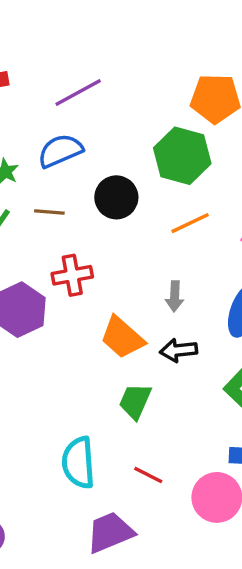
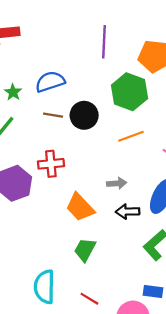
purple line: (78, 92) -> (104, 42), moved, turned -64
brown line: (49, 212) -> (53, 115), moved
gray arrow: (175, 296) -> (117, 183), turned -102
black arrow: (179, 350) -> (128, 212), moved

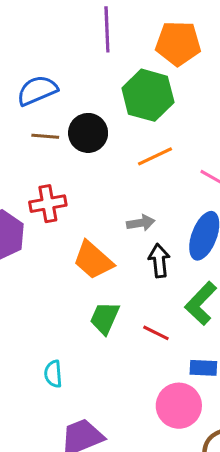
black arrow: (128, 212) -> (159, 261), turned 90
cyan semicircle: (44, 287) -> (53, 374), size x0.6
red line: (89, 299) -> (156, 333), moved

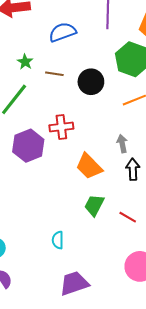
blue semicircle: (37, 90) -> (63, 32), moved
brown line: (45, 136) -> (54, 74), moved
gray arrow: (141, 223) -> (122, 144), turned -96

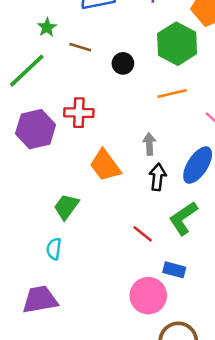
black circle: (91, 82) -> (123, 63), size x0.7
green trapezoid: (94, 205) -> (66, 207), moved
purple trapezoid: (74, 283) -> (40, 300), moved

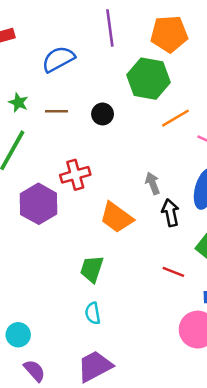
orange line: (172, 94) -> (175, 118), moved

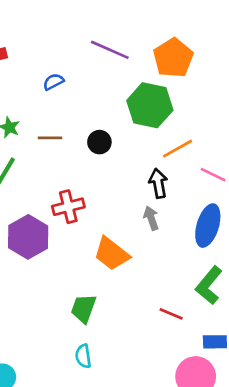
purple line: (110, 28) -> (110, 50), turned -60
orange pentagon: (169, 34) -> (173, 58), turned -30
blue semicircle: (58, 59) -> (53, 82), size x0.6
black arrow: (170, 213) -> (158, 183), moved

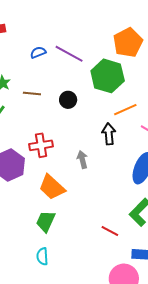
purple line: (110, 50) -> (69, 54), moved
gray arrow: (151, 218) -> (82, 159), moved
orange trapezoid: (112, 254) -> (52, 187), moved

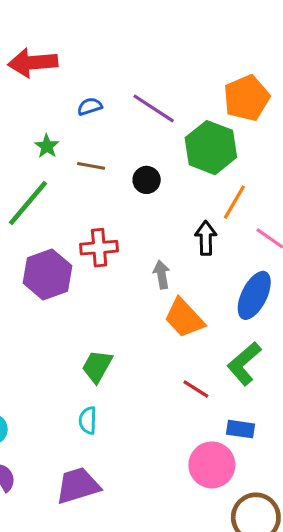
blue semicircle: (38, 52) -> (90, 106), moved
orange line: (125, 110) -> (234, 202), turned -40
orange trapezoid: (52, 187) -> (184, 318), moved

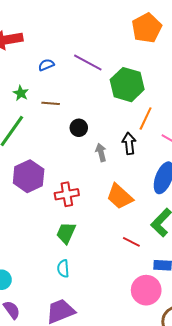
orange pentagon: (246, 98) -> (147, 28), moved
black circle: (147, 180) -> (79, 128), moved
red cross: (99, 248) -> (67, 194), moved
gray arrow: (162, 275) -> (101, 152), moved

